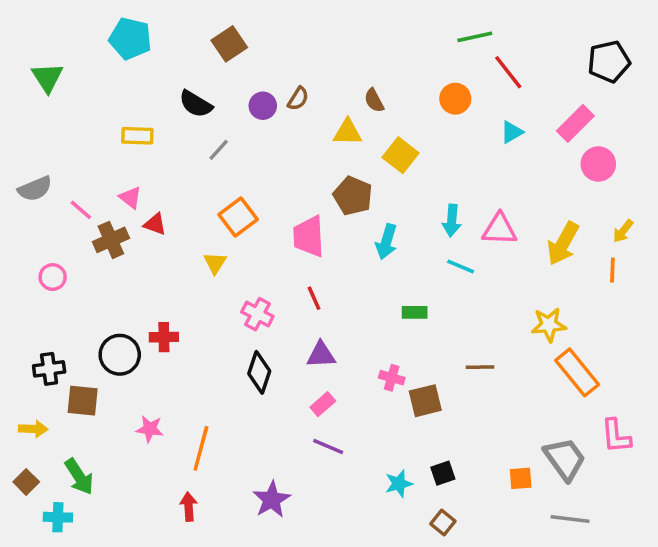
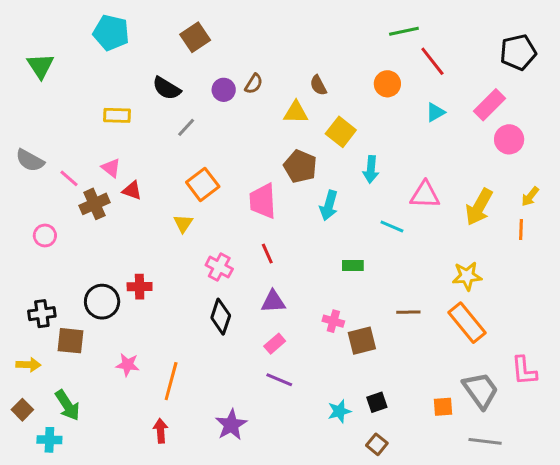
gray semicircle: (35, 189) -> (30, 160), turned 52
cyan arrow: (452, 221) -> (371, 169), moved
orange rectangle: (577, 372) -> (467, 323), moved

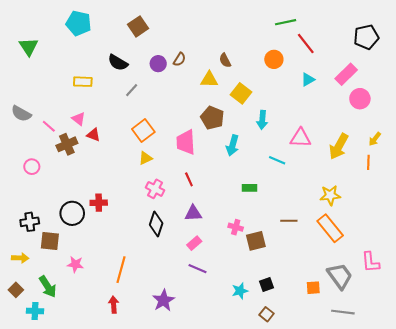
yellow triangle: (183, 223) -> (145, 158), moved, turned 32
pink star: (128, 365) -> (75, 264), moved

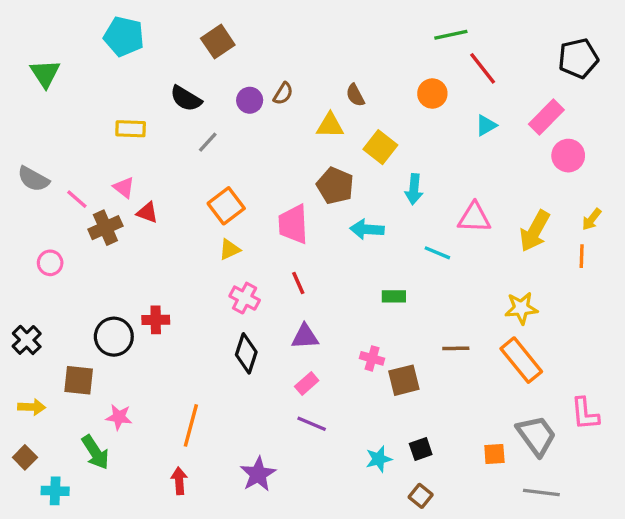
cyan arrow: (233, 145) -> (367, 229), turned 78
black cross: (30, 222) -> (27, 340), moved, turned -36
green arrow: (48, 287) -> (95, 452), moved

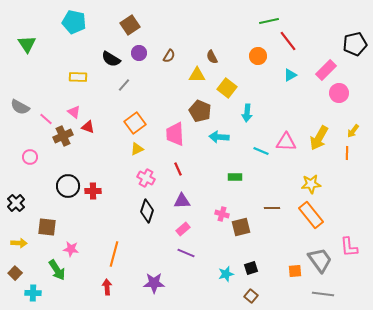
black pentagon: (578, 58) -> (355, 44), moved
purple circle: (250, 100) -> (139, 53), moved
pink triangle: (474, 218) -> (286, 142), moved
black circle: (114, 337) -> (68, 186), moved
purple star: (258, 474) -> (154, 283), turned 30

